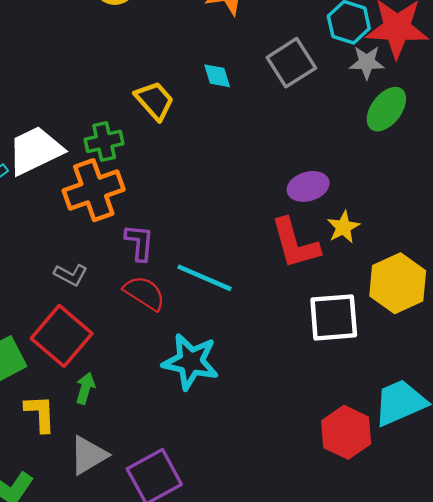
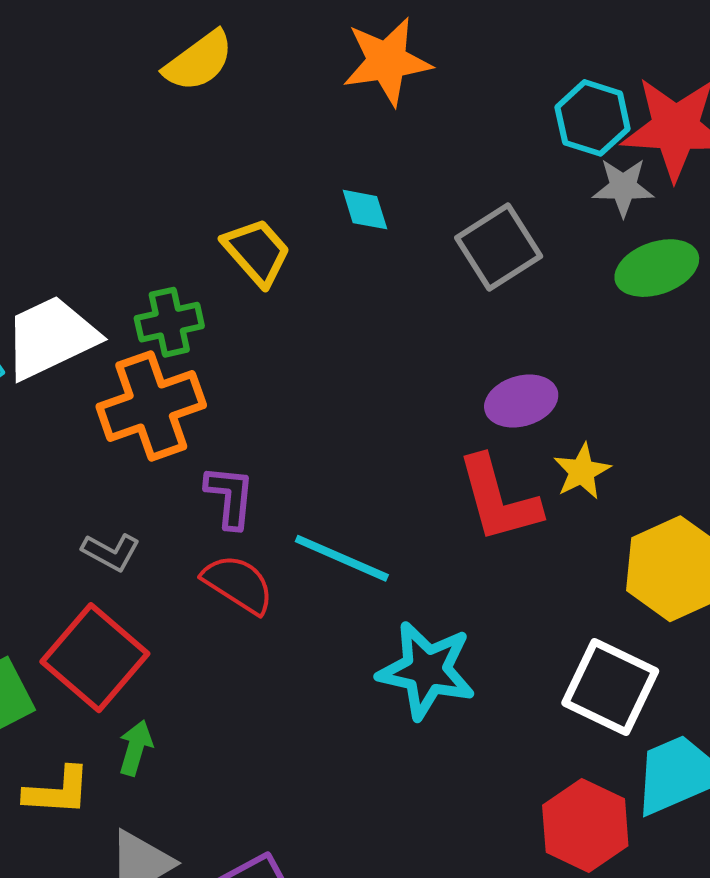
gray square: (291, 63) -> (499, 247), moved
green ellipse: (386, 109) -> (657, 268), turned 33
white square: (334, 317) -> (610, 687), moved, turned 30
cyan star: (191, 362) -> (426, 670), moved
yellow L-shape: (40, 414) -> (57, 791), turned 96

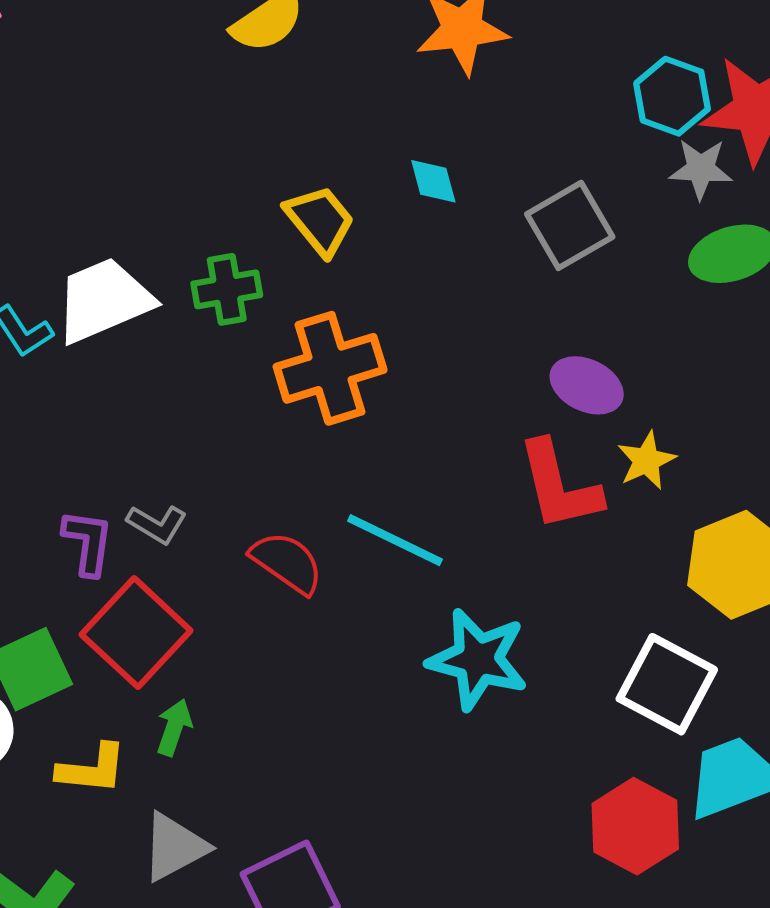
purple ellipse: (521, 401) -> (587, 385), turned 40
orange cross: (151, 406) -> (330, 368), moved
purple L-shape: (230, 497) -> (88, 542), moved

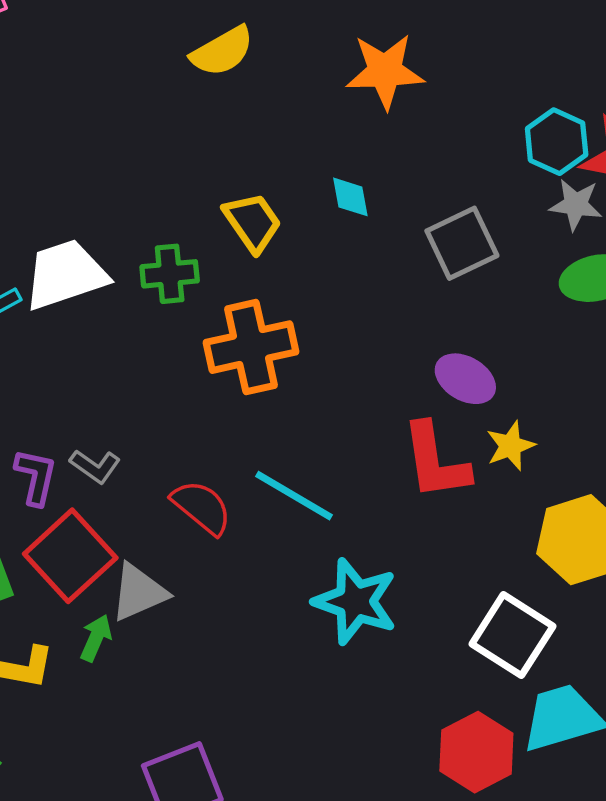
gray triangle: (174, 847) -> (139, 592), moved

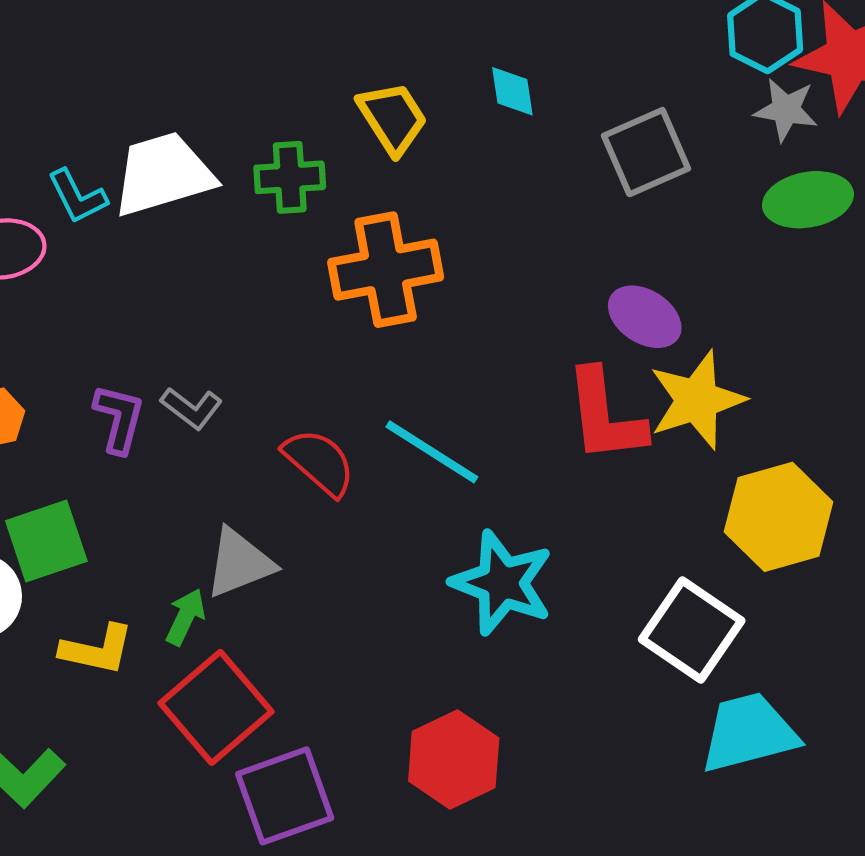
yellow star: (510, 446) -> (697, 400), size x1.6
red square: (70, 556) -> (216, 707), moved
red hexagon: (476, 752) -> (454, 759), moved

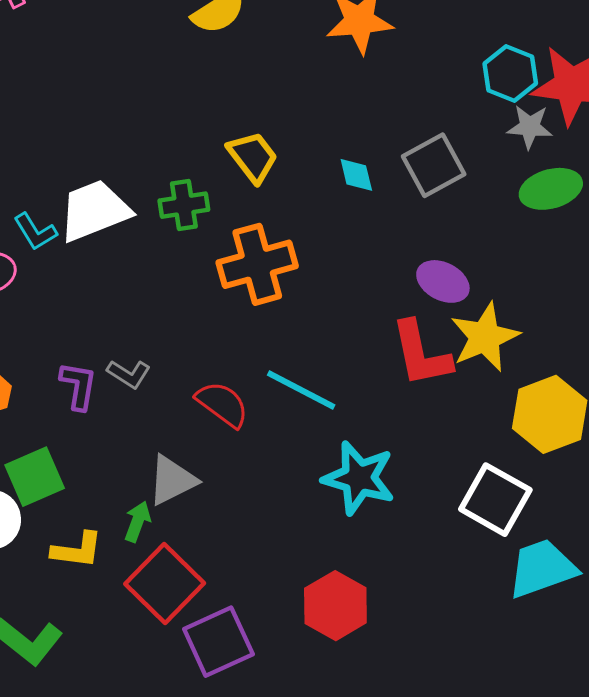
cyan diamond: (512, 91) -> (356, 175), moved

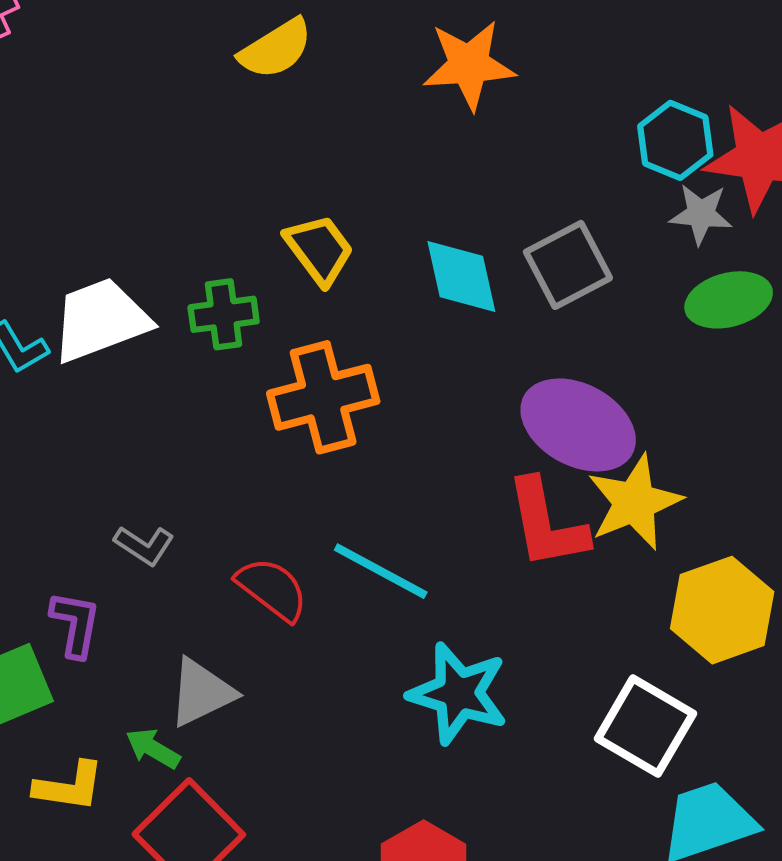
cyan diamond: (356, 175) -> (461, 276), size x1.6
purple ellipse: (443, 281) -> (578, 425), size x1.6
purple L-shape: (78, 386) -> (75, 624), moved
green arrow: (137, 522) -> (153, 748), turned -81

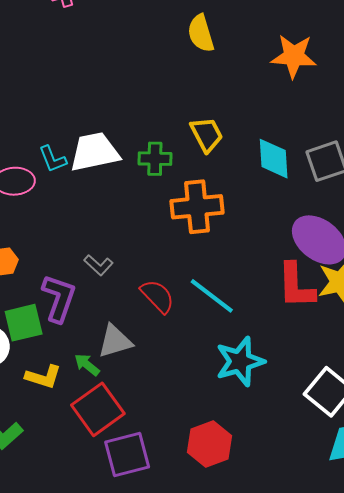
yellow semicircle: (276, 49) -> (201, 33), turned 96
purple L-shape: (75, 624) -> (59, 298), size x1.4
cyan star: (458, 693) -> (240, 361), turned 30

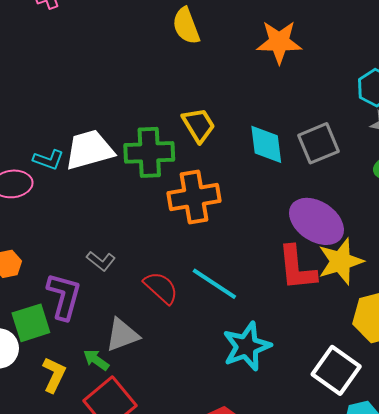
cyan L-shape: (53, 159) -> (48, 160), turned -44
green cross: (155, 159) -> (149, 152), size x1.5
yellow L-shape: (43, 377) -> (54, 375), turned -78

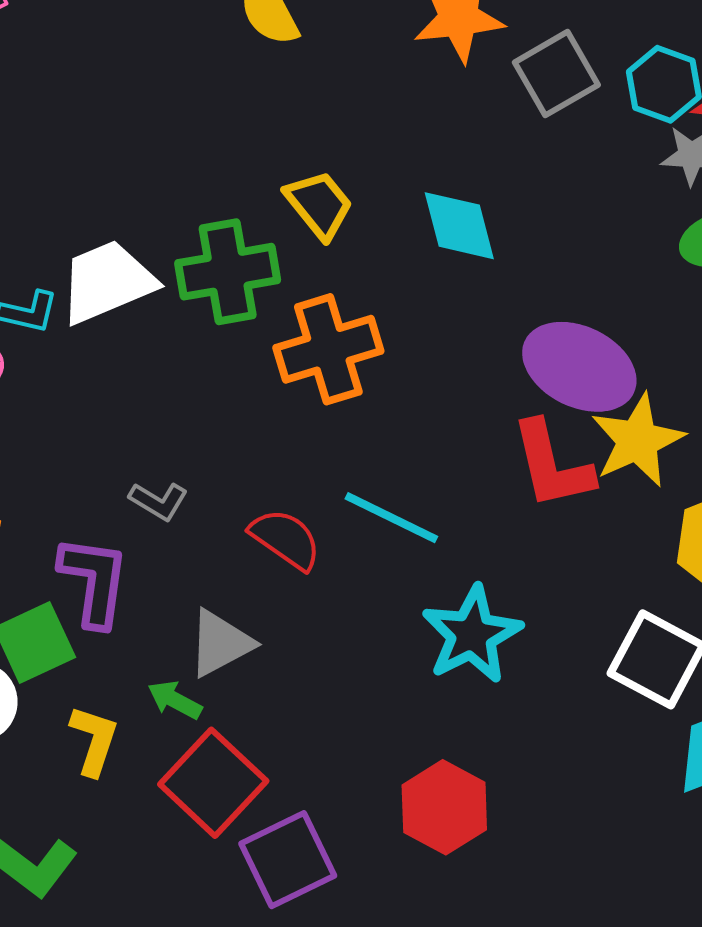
gray square: (318, 143) -> (556, 74), moved

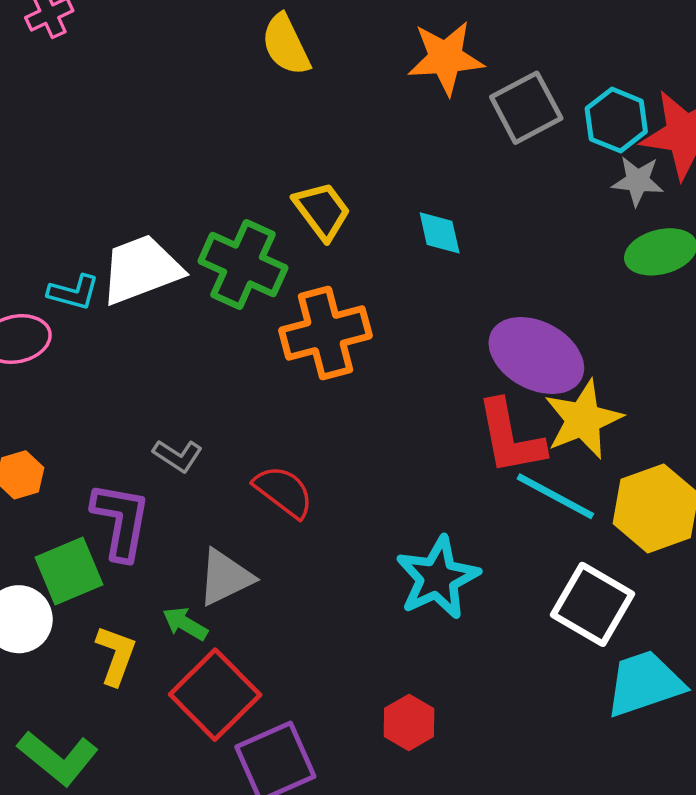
cyan diamond: (459, 226) -> (440, 233), size x0.7
green cross: (228, 272) -> (243, 264), turned 32
cyan line: (391, 518) -> (555, 496), moved
red hexagon: (444, 807) -> (409, 722), size x0.7

